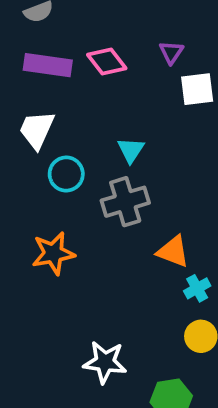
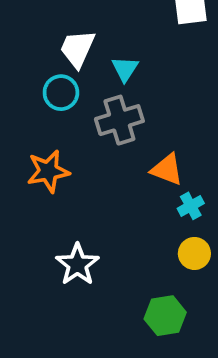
white trapezoid: (37, 130) -> (77, 49), moved
white star: (105, 362) -> (77, 264), moved, turned 30

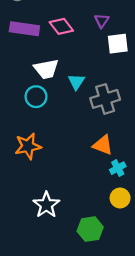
white trapezoid: (77, 49) -> (46, 69), turned -125
gray cross: (119, 120) -> (105, 99), moved
green hexagon: (165, 316) -> (90, 229), moved

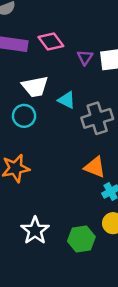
purple triangle: (102, 21) -> (85, 57), moved
cyan triangle: (76, 82) -> (67, 100), turned -36
green hexagon: (90, 229) -> (81, 239), moved

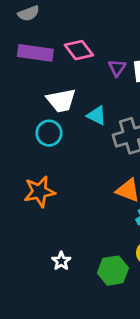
white star: (35, 230) -> (61, 261), size x0.6

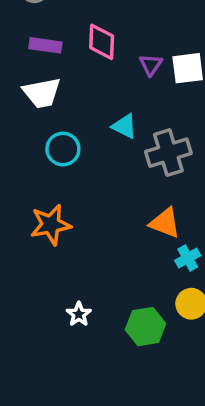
pink diamond: (79, 50) -> (102, 42), turned 40
purple rectangle: (35, 53) -> (45, 45), size x0.7
white trapezoid: (61, 100) -> (42, 93), moved

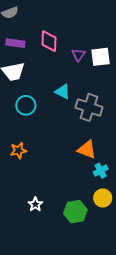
gray cross: (168, 153) -> (89, 107), turned 35
orange star: (51, 225) -> (18, 151), size x0.7

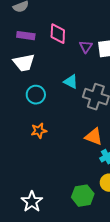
orange star: (18, 151) -> (39, 131), moved
white star: (35, 204) -> (32, 202), moved, size x1.5

